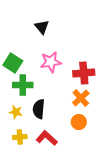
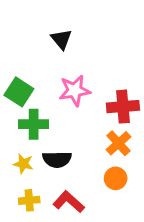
black semicircle: (39, 109) -> (57, 159), turned -96

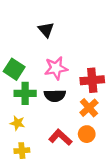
black semicircle: (57, 159) -> (55, 96), moved
red L-shape: (69, 202) -> (60, 137), moved

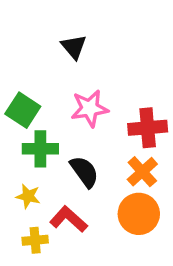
black semicircle: (55, 96) -> (84, 172), moved, turned -125
orange circle: (87, 134) -> (139, 214), size x1.5
red L-shape: (60, 137) -> (69, 219), moved

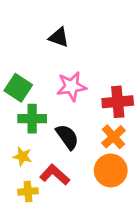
black triangle: (74, 47) -> (59, 37), turned -30

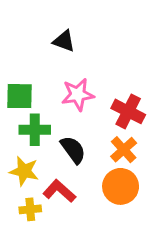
green square: (18, 88) -> (20, 96), turned -32
red cross: (118, 102) -> (128, 111), turned 32
yellow star: (22, 156) -> (24, 171), size x1.4

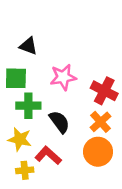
black triangle: (64, 41) -> (28, 46), moved

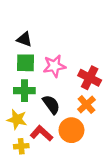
green square: (16, 78) -> (26, 63), moved
orange circle: (98, 152) -> (71, 130), moved

